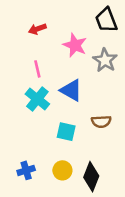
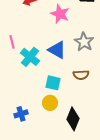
gray star: (105, 60) -> (84, 42), moved
pink line: (37, 69) -> (12, 42), moved
yellow circle: (62, 170) -> (50, 103), moved

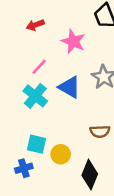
pink line: (12, 42) -> (39, 67), moved, turned 56
brown semicircle: (81, 75) -> (100, 131), moved
cyan square: (53, 83) -> (37, 144), moved

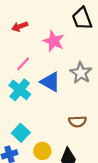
cyan square: (37, 144) -> (21, 133), turned 30
yellow circle: (61, 154) -> (42, 151), moved

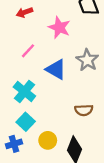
cyan cross: (20, 90) -> (24, 92), moved

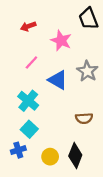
yellow circle: (48, 140) -> (50, 157), moved

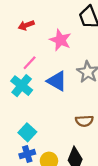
cyan cross: (28, 101) -> (22, 86), moved
blue cross: (18, 150) -> (27, 154), moved

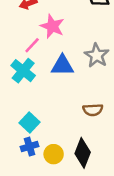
pink star: (60, 40) -> (52, 26), moved
blue triangle: (57, 81) -> (62, 66), turned -30

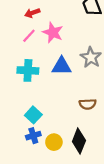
pink line: (32, 45) -> (29, 36), moved
cyan cross: (23, 71) -> (28, 70), turned -36

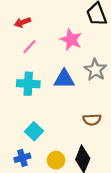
red arrow: (32, 13) -> (22, 22), moved
pink star: (53, 32) -> (71, 40), moved
blue cross: (33, 136) -> (22, 158), moved

